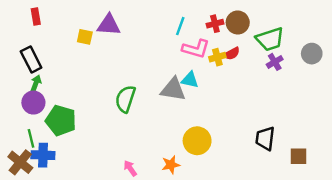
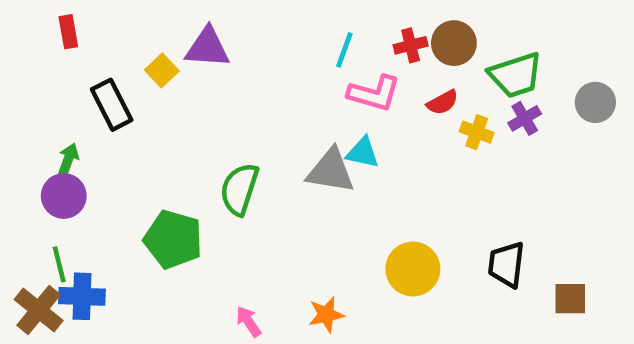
yellow square: (85, 37) -> (162, 70), turned 35
yellow cross: (217, 57) -> (477, 132), moved, turned 35
black rectangle: (31, 60) -> (112, 105), moved
green pentagon: (61, 120) -> (173, 239), moved
yellow circle: (197, 141) -> (413, 269), moved

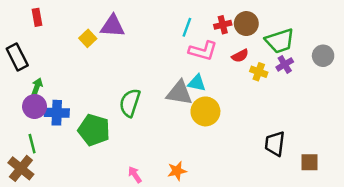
black rectangle: (112, 105) -> (17, 57), moved
yellow circle: (413, 269) -> (205, 111), moved
blue cross: (82, 296) -> (57, 113), moved

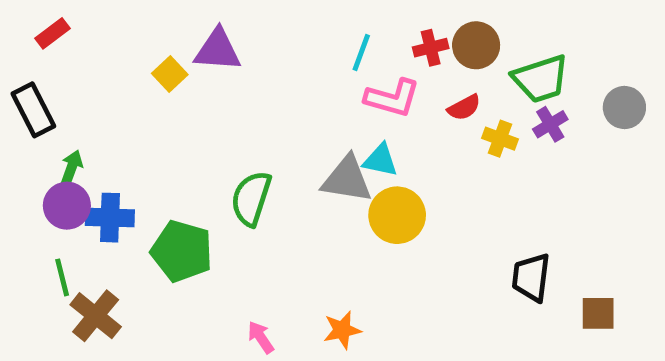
red rectangle: (37, 17) -> (53, 33), moved, turned 63
brown cross: (21, 168) -> (96, 316), moved

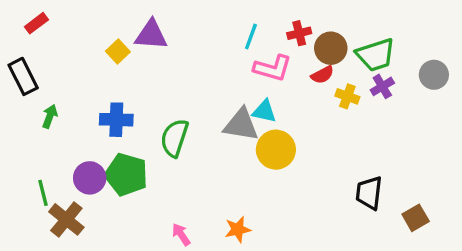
brown circle: (476, 45) -> (331, 48), moved
purple circle: (67, 206) -> (90, 178), moved
blue cross: (110, 218) -> (116, 120), moved
brown square: (598, 313) -> (416, 218), turned -30

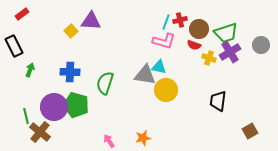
cyan line: (251, 37) -> (166, 22), moved
red semicircle: (322, 75) -> (194, 45), turned 48
purple cross: (382, 86) -> (230, 52), size x1.5
purple circle: (90, 178) -> (54, 107), size x1.4
black trapezoid: (369, 193) -> (218, 101), moved

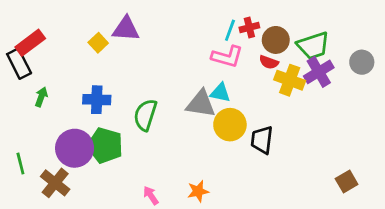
red rectangle: (22, 14) -> (30, 43), moved, size x1.5
yellow cross: (209, 58) -> (290, 80), size x1.5
black trapezoid: (218, 101) -> (262, 140), moved
green line: (26, 116) -> (20, 163), moved

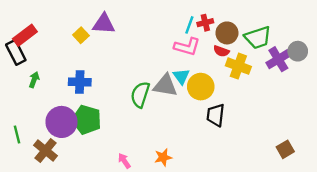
purple cross: (319, 72) -> (278, 59), moved
cyan triangle: (220, 93) -> (181, 76), turned 42
green semicircle: (145, 115) -> (140, 95), moved
yellow circle: (230, 125) -> (201, 87), moved

